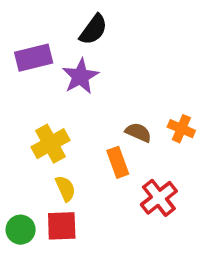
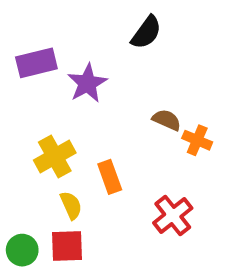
black semicircle: (93, 30) -> (146, 32), moved
brown semicircle: (138, 132) -> (167, 120), moved
orange rectangle: (118, 162) -> (110, 177), moved

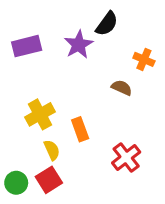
purple star: (87, 83) -> (79, 45), moved
orange cross: (197, 140) -> (144, 59), moved
red square: (67, 246) -> (49, 180), turned -30

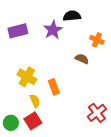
black semicircle: (107, 24) -> (72, 16), turned -132
yellow cross: (40, 114) -> (27, 77), turned -30
red cross: (126, 157) -> (97, 113), moved

